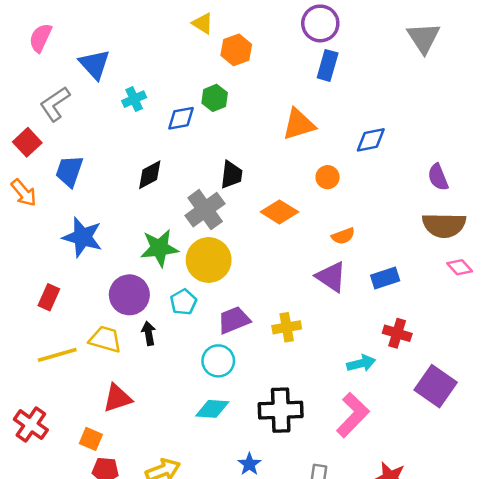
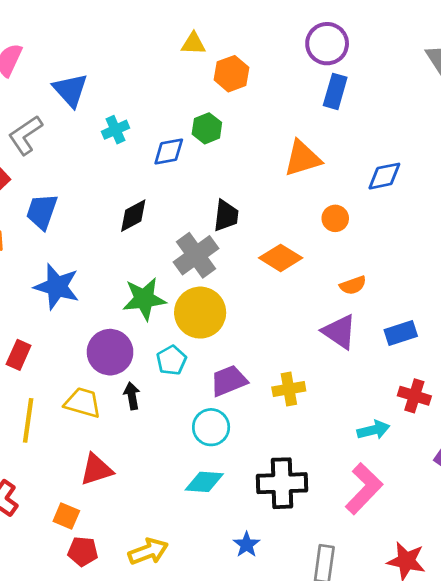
yellow triangle: (203, 23) -> (193, 44), turned -30
yellow line: (57, 355) -> (28, 420), turned -66

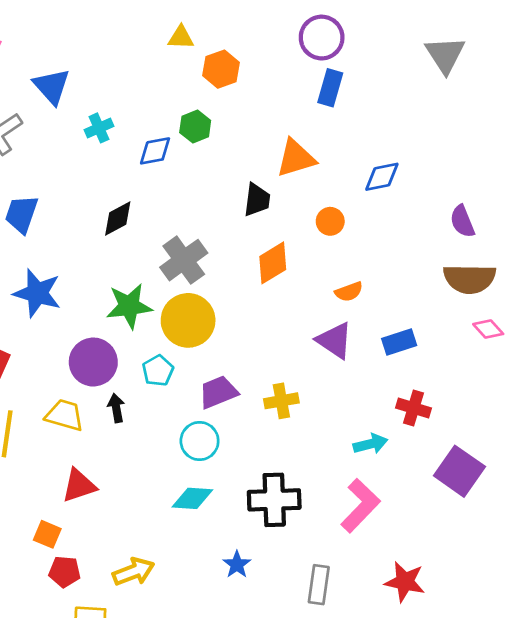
black trapezoid: (226, 216) -> (257, 200), moved
orange diamond: (281, 258) -> (273, 263), turned -63

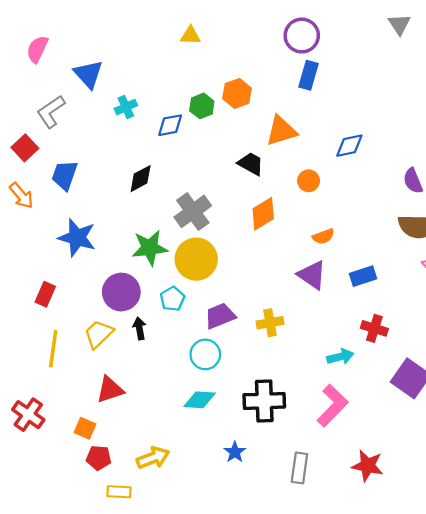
gray triangle: (445, 55) -> (399, 24), moved, size x0.7
orange hexagon: (221, 69) -> (237, 93), moved
black trapezoid: (257, 200) -> (251, 164), turned -68
yellow trapezoid: (65, 415) -> (99, 334), turned -60

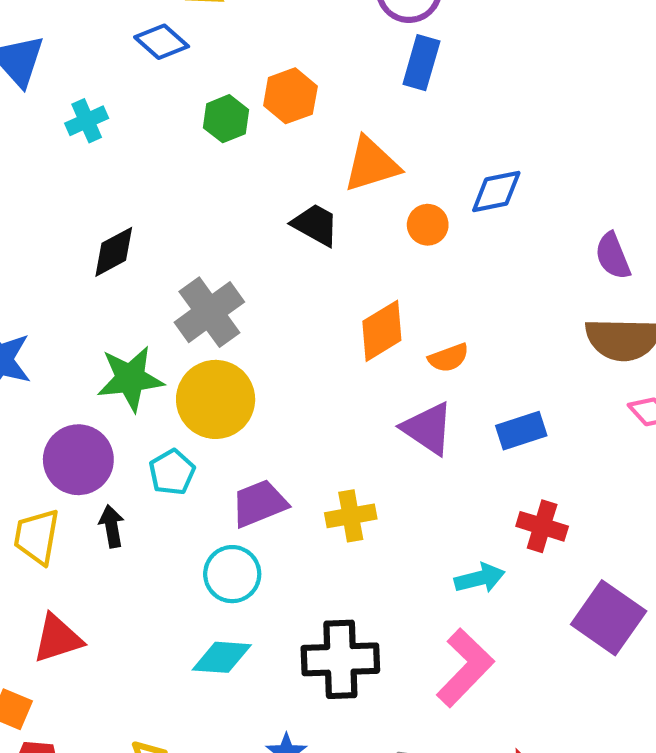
blue diamond: (170, 125) -> (162, 42), moved, turned 52
orange circle: (309, 181) -> (428, 225), moved
orange diamond: (263, 214) -> (382, 331), moved
yellow trapezoid: (99, 334) -> (37, 537), turned -36

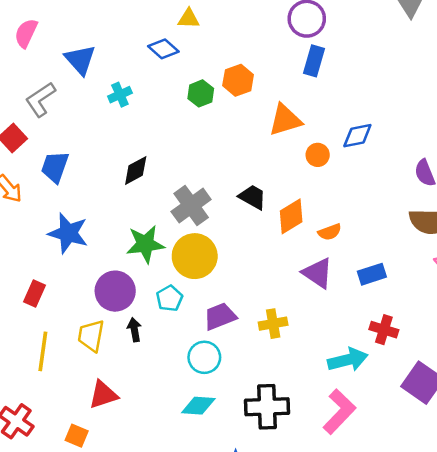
black trapezoid: (315, 225) -> (253, 197), moved
cyan arrow: (480, 578) -> (348, 360), size x1.4

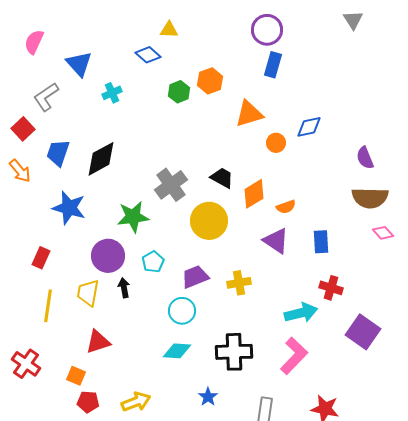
black diamond: (136, 171) -> (101, 159), moved, size x1.4
yellow circle: (195, 256) -> (209, 221), moved
blue rectangle: (372, 274) -> (321, 242), turned -75

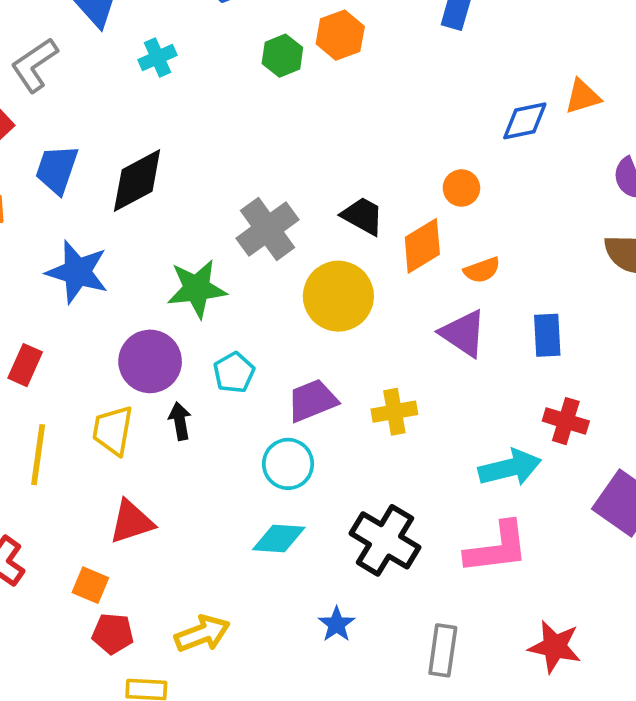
orange triangle: (249, 114) -> (583, 97), moved, size x0.7
orange circle: (276, 143) -> (461, 188), moved
black cross: (234, 352) -> (385, 540), turned 33
pink L-shape: (294, 356) -> (497, 548), turned 39

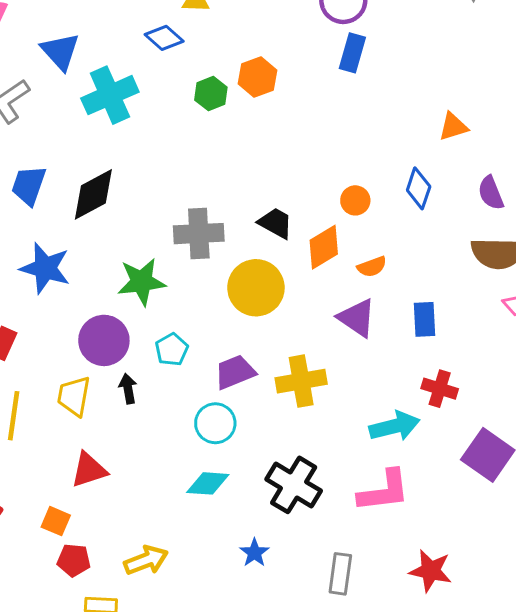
cyan cross: (158, 57) -> (110, 95), size x1.8
blue diamond: (525, 121) -> (419, 188), moved, turned -60
gray cross: (268, 229) -> (199, 234), turned 33
yellow cross: (394, 412) -> (301, 381), size x1.4

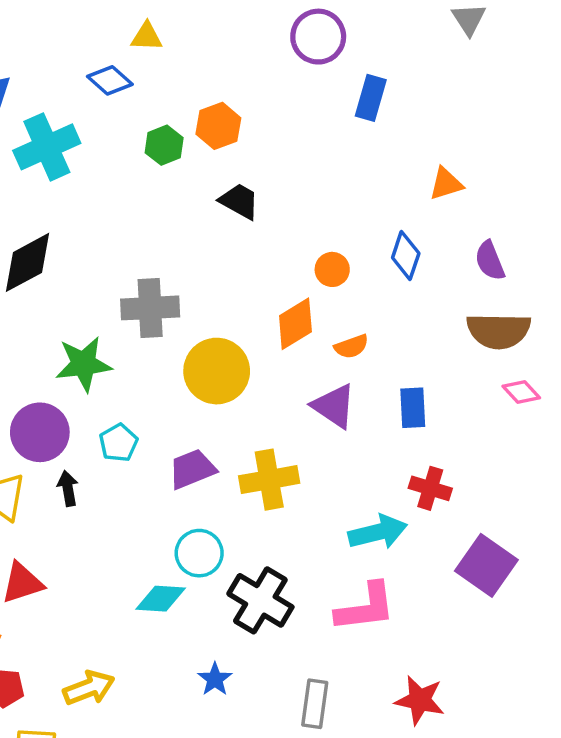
blue rectangle: (352, 53) -> (371, 98), moved
black trapezoid: (276, 223) -> (239, 201), moved
cyan circle: (215, 423) -> (199, 553), moved

